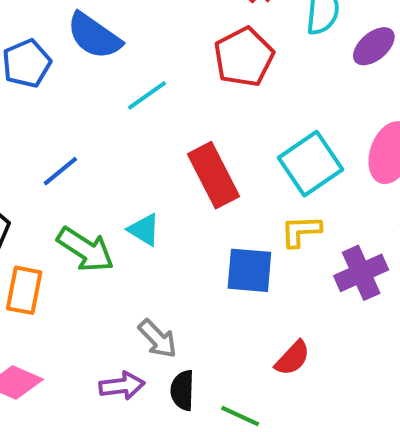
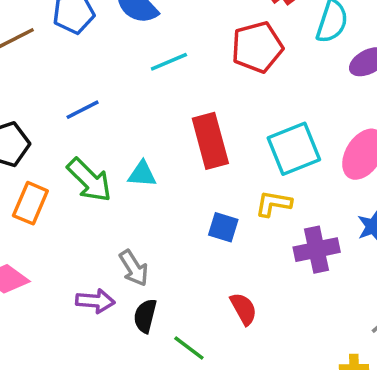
cyan triangle: (144, 230) -> (142, 174), turned -40
blue square: (249, 270) -> (223, 227), size x0.7
red semicircle: (293, 358) -> (243, 309), turned -84

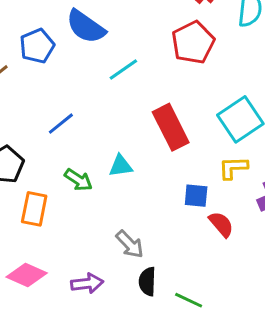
green arrow: (89, 180) -> (78, 180), size x0.7
purple arrow: (95, 301) -> (87, 283), moved
red semicircle: (243, 309) -> (221, 224), moved

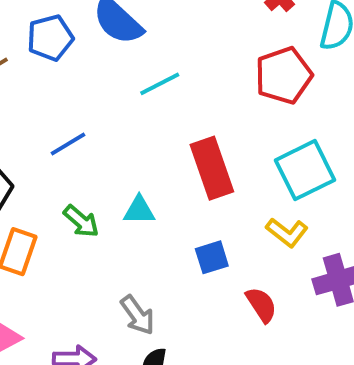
red pentagon: (193, 42) -> (284, 76), moved
yellow L-shape: (233, 168) -> (287, 232), turned -148
blue square: (196, 196) -> (212, 257), moved, turned -30

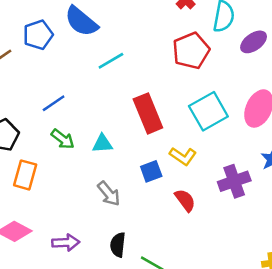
green arrow: (81, 221) -> (63, 139), moved
yellow L-shape: (287, 232) -> (183, 156), moved
gray arrow: (137, 315) -> (109, 194), moved

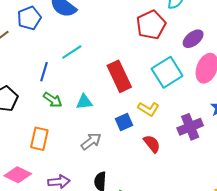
purple ellipse: (254, 42) -> (193, 39), moved
cyan line: (111, 61) -> (72, 52), moved
blue line: (54, 103) -> (44, 72), turned -36
orange rectangle: (25, 175) -> (39, 139), moved
gray arrow: (109, 194) -> (91, 141), turned -85

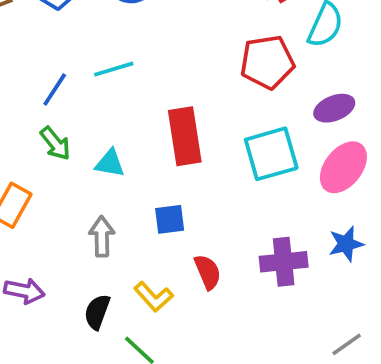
yellow L-shape: (149, 109) -> (154, 297), moved
gray arrow: (91, 141) -> (102, 236), turned -70

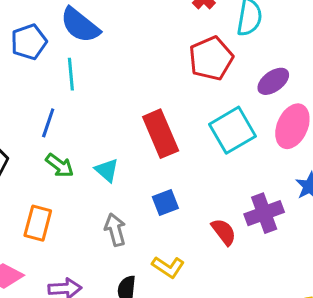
cyan line: (114, 69) -> (71, 74), moved, turned -64
cyan triangle: (110, 163) -> (107, 170), turned 45
red semicircle: (208, 272) -> (224, 232), moved

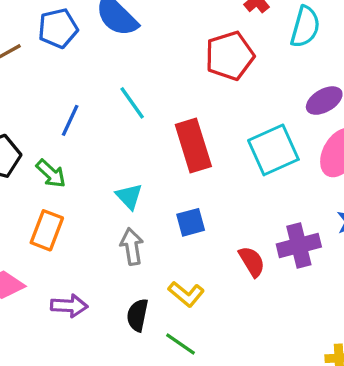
red pentagon: (211, 58) -> (230, 56), moved
cyan line: (71, 74) -> (132, 103), moved, turned -36
green arrow: (60, 165) -> (51, 174), moved
cyan triangle: (107, 170) -> (129, 196), moved

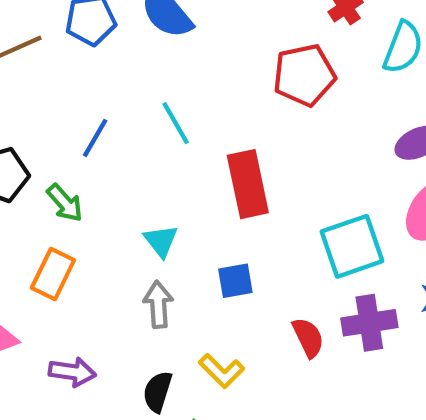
cyan square: (273, 150) -> (352, 246), moved

